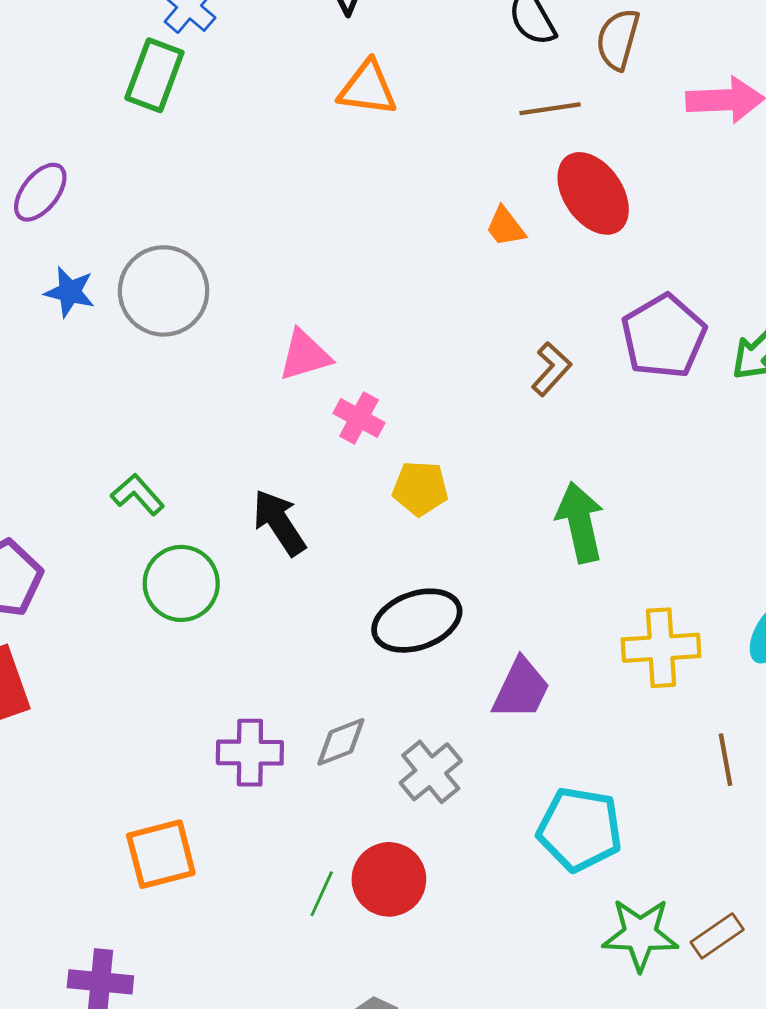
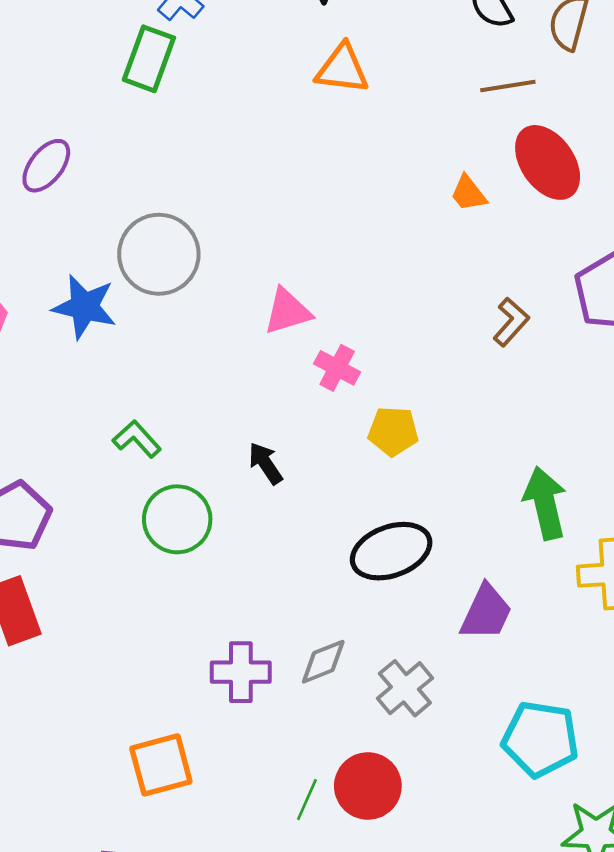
blue star: (70, 292) -> (84, 307), moved, size x1.4
green arrow: (580, 522) -> (545, 503), moved
black arrow: (279, 523) -> (266, 463), size x0.7

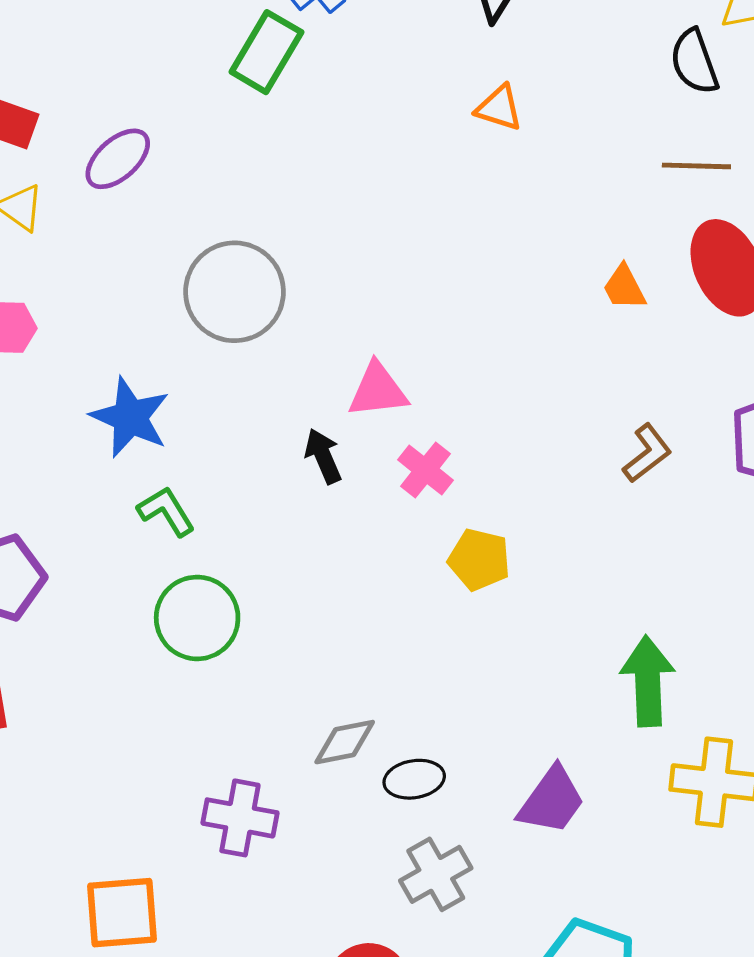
orange triangle: (342, 69) -> (499, 108), size x0.7
blue star: (84, 307) -> (130, 417), moved
black arrow: (266, 463) -> (323, 456), moved
black ellipse: (391, 551) -> (414, 779), moved, size x0.6
gray diamond: (323, 662) -> (345, 742), moved

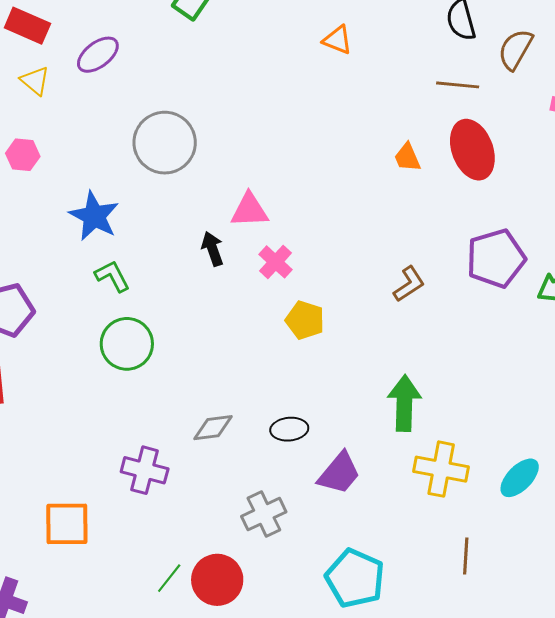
brown L-shape: (647, 453) -> (409, 284), moved
black ellipse: (414, 779) -> (289, 429), moved

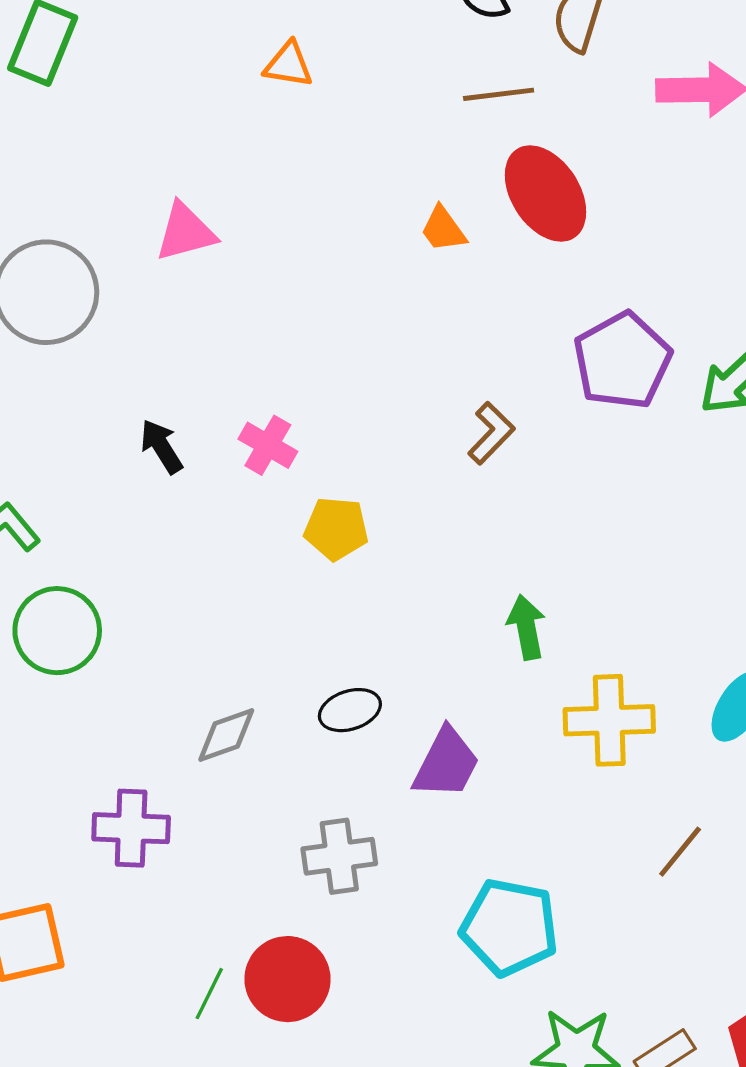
pink triangle: (249, 210) -> (185, 232), moved
green arrow: (404, 403) -> (526, 627), size x0.7
gray cross: (264, 514) -> (339, 856), turned 30
brown line: (466, 556) -> (680, 852), turned 48

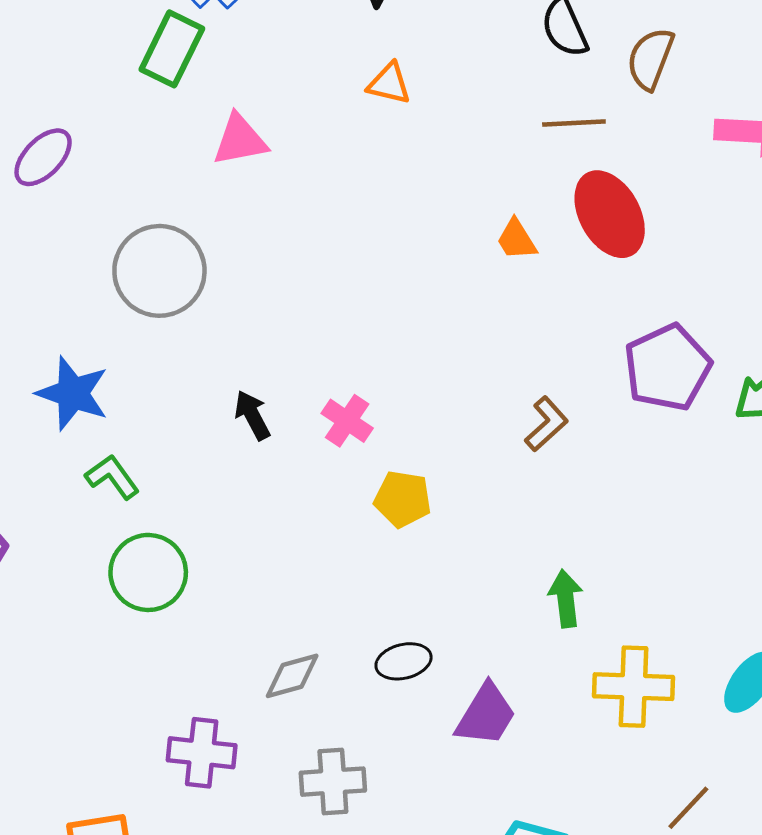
pink triangle: (185, 232) -> (240, 140), moved
gray cross: (339, 856) -> (333, 782), moved

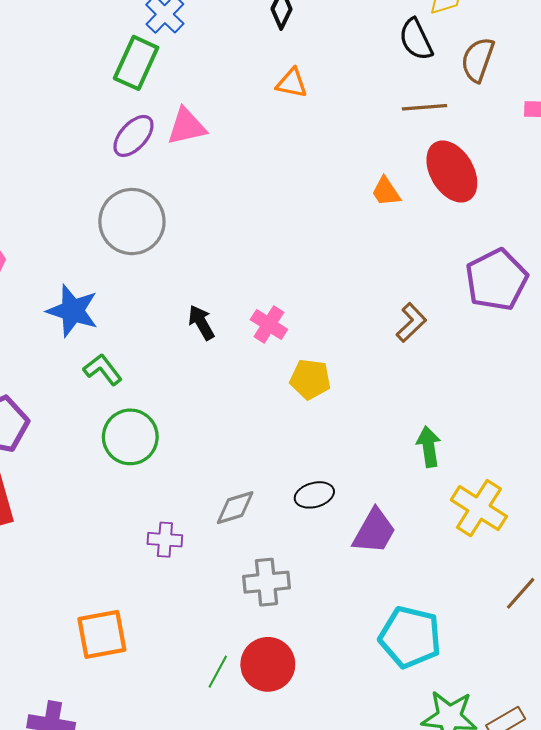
purple ellipse: (43, 157) -> (133, 136), moved
yellow cross: (634, 687) -> (479, 508), turned 32
purple cross: (202, 753) -> (165, 540), moved, size x0.7

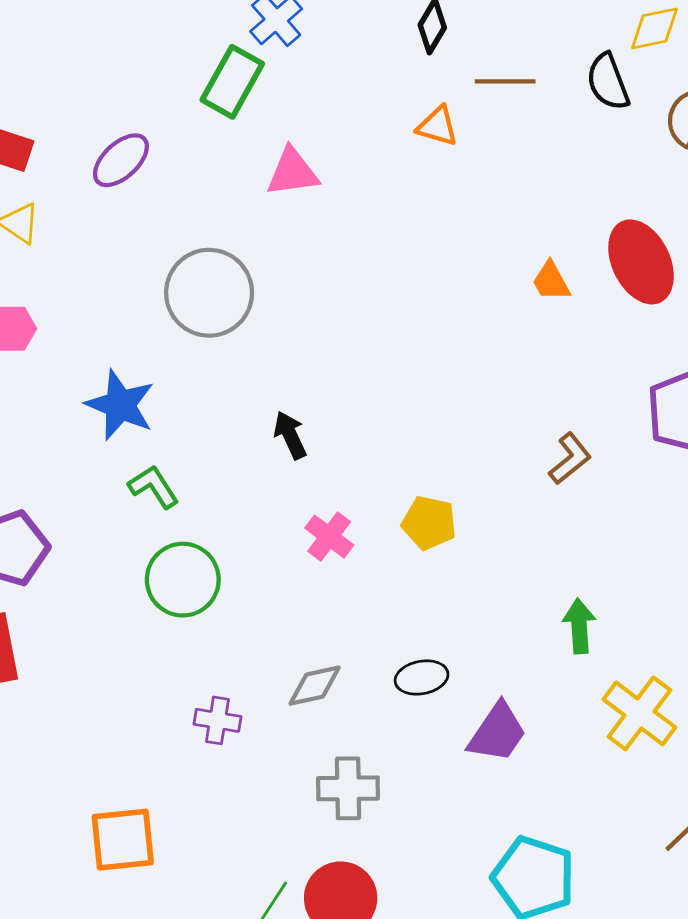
brown line: (425, 107) -> (505, 81), moved
purple ellipse: (133, 136) -> (121, 160), moved
pink cross: (269, 324) -> (329, 537), moved

